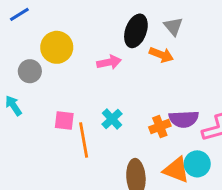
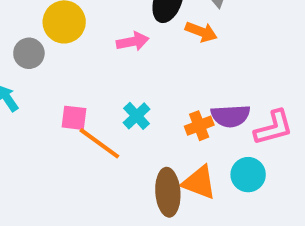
orange line: (84, 140) -> (99, 143), turned -44
orange triangle: (176, 170) -> (199, 182), moved

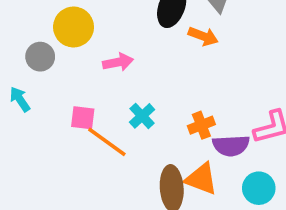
pink arrow: (133, 42) -> (118, 62), moved
purple semicircle: (230, 116) -> (231, 146), moved
cyan circle: (248, 175) -> (259, 188), moved

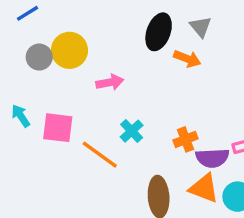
gray circle: (40, 57) -> (39, 57), moved
pink square: (83, 118) -> (58, 128), moved, size x1.4
orange triangle: (201, 179) -> (204, 188), moved

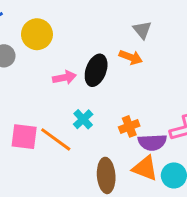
black ellipse: (159, 32) -> (96, 70), moved
yellow circle: (69, 50) -> (37, 34), moved
pink square: (58, 128) -> (24, 137), moved

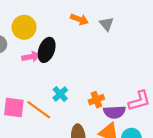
orange arrow: (131, 57) -> (79, 19), moved
black ellipse: (96, 70) -> (47, 50), moved
pink arrow: (64, 77) -> (31, 57), moved

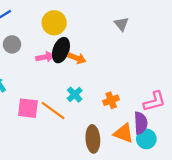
orange arrow: (79, 19) -> (77, 58), moved
yellow circle: (24, 27) -> (54, 23), moved
purple semicircle: (114, 112) -> (141, 123), moved, turned -90

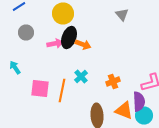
orange line: (53, 110) -> (62, 90), turned 65

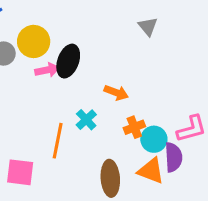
yellow circle: (63, 14) -> (34, 41), moved
orange arrow: (83, 44) -> (116, 93), moved
pink square: (40, 88) -> (20, 172), moved
cyan circle: (144, 116) -> (154, 139), moved

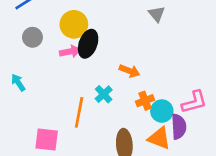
yellow circle: (34, 41) -> (74, 24), moved

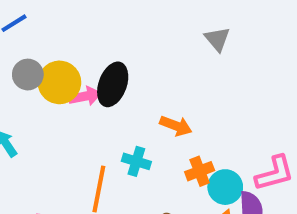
yellow circle: (74, 24) -> (59, 82), moved
cyan cross: (104, 94) -> (136, 161), turned -30

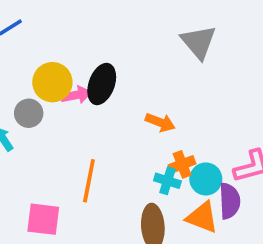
gray triangle: (217, 39) -> (199, 42), size x1.5
gray circle: (28, 75) -> (29, 113), moved
cyan cross: (136, 161) -> (167, 181), moved

